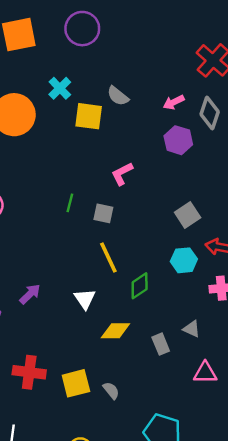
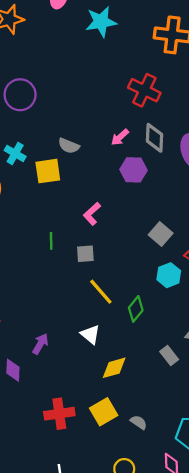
green line: (70, 203) -> (51, 241), moved
yellow diamond: (115, 331) -> (114, 368), moved
gray semicircle: (111, 390) -> (139, 422), moved

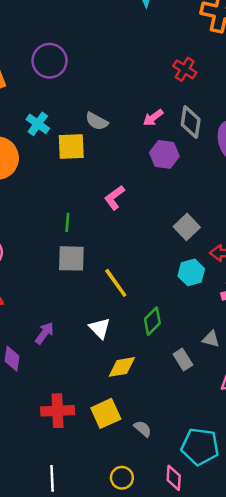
red cross: (144, 90) -> (185, 69), size x0.7
gray square: (85, 254) -> (71, 258), moved, size x1.4
green diamond: (136, 309) -> (152, 321), moved

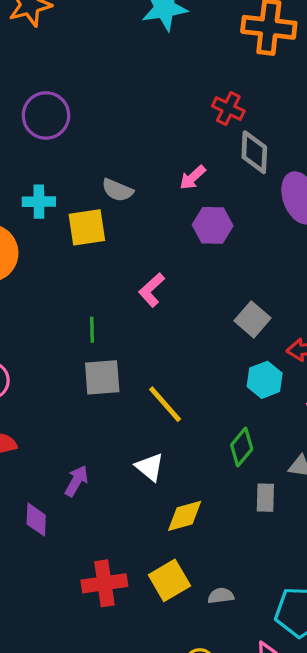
gray diamond: (191, 122) -> (254, 152), moved
cyan cross: (38, 124) -> (39, 202), turned -30
green diamond: (152, 321) -> (242, 447), moved
gray rectangle: (183, 359) -> (265, 498), turned 40
gray semicircle: (143, 429) -> (221, 596), turned -42

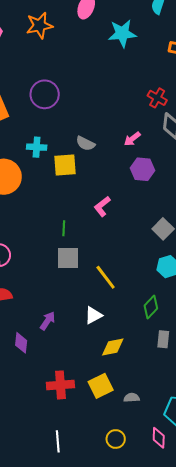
white triangle: (150, 467) -> (93, 315), turned 48

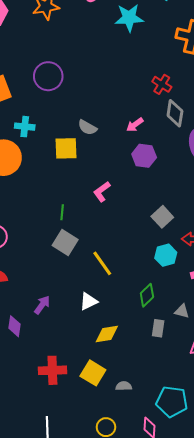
cyan cross: (37, 147) -> (25, 127), moved
gray square: (68, 258) -> (65, 242), turned 30
yellow square: (101, 386) -> (93, 373), turned -35

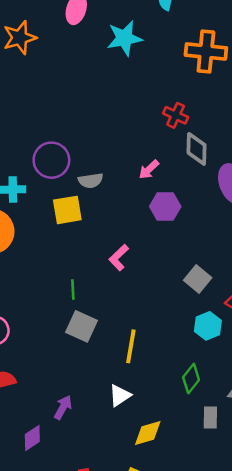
purple circle: (48, 76) -> (51, 160), moved
gray semicircle: (87, 127) -> (91, 180), turned -30
yellow line: (102, 263) -> (131, 346), turned 52
purple diamond: (14, 326) -> (32, 438), turned 55

